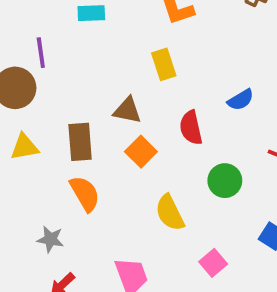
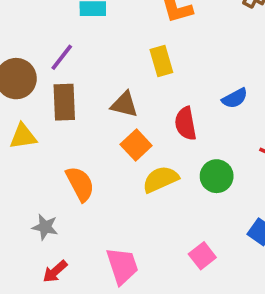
purple line: (41, 53) -> (62, 57), moved, turned 44
brown rectangle: (80, 142) -> (64, 102), moved
yellow semicircle: (170, 213) -> (161, 179), moved, turned 90

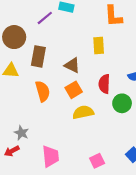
purple line: (62, 57) -> (45, 18), moved
green circle: (217, 176) -> (122, 103), moved
orange semicircle: (80, 184) -> (43, 91), moved
gray star: (45, 227) -> (21, 133), moved

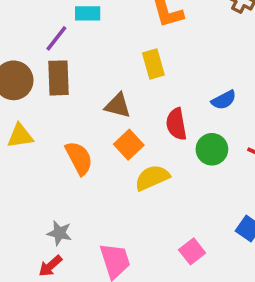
brown rectangle: (38, 56) -> (59, 78), moved

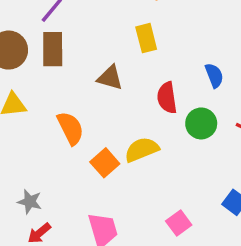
blue semicircle: (224, 100) -> (214, 75), turned -85
orange square: (129, 145) -> (105, 163), moved
gray star: (59, 233) -> (30, 202), moved

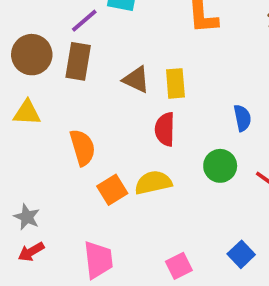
yellow rectangle: (146, 38) -> (175, 83), moved
brown triangle: (110, 78) -> (136, 80), moved
red semicircle: (167, 98) -> (165, 129), moved

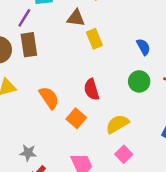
brown triangle: (136, 80) -> (76, 18), moved
red semicircle: (165, 129) -> (92, 89), moved
yellow semicircle: (153, 183) -> (117, 124), moved
pink square: (179, 266) -> (124, 154), moved

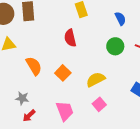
red semicircle: (92, 89) -> (70, 38), moved
orange semicircle: (49, 98) -> (34, 66), moved

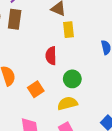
green circle: (115, 46) -> (72, 79), moved

